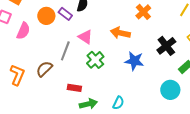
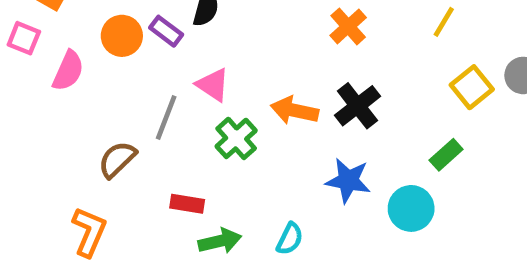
orange arrow: (120, 33) -> (294, 110), moved
black cross: (166, 46) -> (357, 106), moved
blue star: (134, 61) -> (348, 180), moved
orange L-shape: (17, 75) -> (89, 232), moved

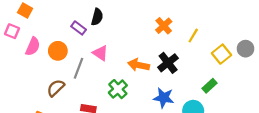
yellow line: (444, 22) -> (193, 36), moved
orange circle: (122, 36) -> (58, 51), moved
green cross: (236, 138) -> (118, 89), moved

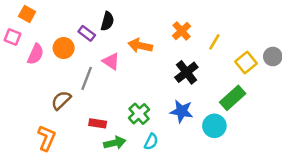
orange circle: (58, 51) -> (64, 48), moved
orange arrow: (139, 65) -> (140, 46), moved
green rectangle: (210, 86) -> (233, 98), size x1.5
green cross: (118, 89) -> (139, 114), moved

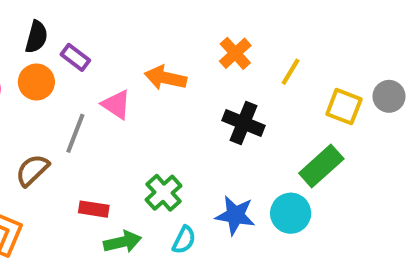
black semicircle: (107, 21) -> (36, 37), moved
yellow square: (246, 63) -> (344, 107), turned -30
black cross: (186, 72) -> (243, 123), turned -30
blue star: (182, 111) -> (235, 215), moved

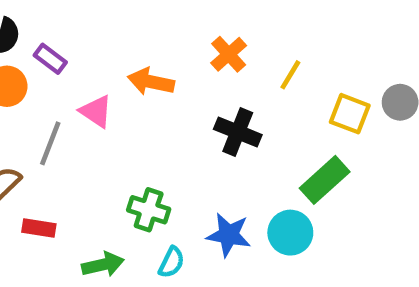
green cross: (164, 193) -> (149, 210), turned -30
red rectangle: (94, 209) -> (39, 228), moved

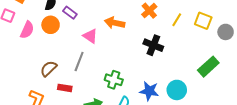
yellow square: (350, 114) -> (203, 21), moved
gray line: (50, 143) -> (79, 61), moved
green rectangle: (325, 180) -> (208, 67), moved

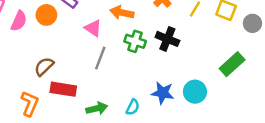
gray line: (79, 61) -> (100, 58), moved
green cross: (114, 80) -> (135, 41), moved
red rectangle: (65, 88) -> (63, 89), size x1.5

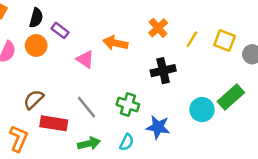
black cross: (167, 39) -> (163, 71), turned -35
green cross: (135, 41) -> (128, 105), moved
gray line: (100, 58) -> (86, 107), moved, turned -60
cyan circle: (195, 92) -> (202, 110), moved

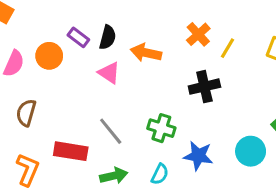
black semicircle: (36, 18) -> (108, 37), moved
yellow line: (192, 39) -> (227, 48), moved
brown semicircle: (34, 99) -> (26, 113), moved, turned -30
cyan circle: (202, 110) -> (251, 151), moved

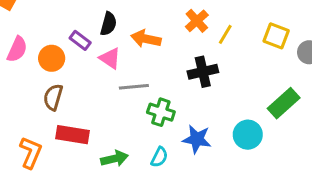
purple rectangle: (78, 37) -> (80, 40), moved
orange circle: (49, 56) -> (52, 58), moved
brown semicircle: (26, 113) -> (53, 97), moved
gray line: (111, 131) -> (134, 87), moved, turned -56

